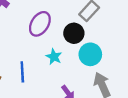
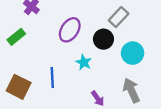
cyan circle: (90, 54) -> (133, 53), moved

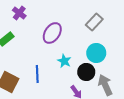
black circle: (103, 39) -> (86, 72), moved
cyan circle: (133, 53) -> (96, 53), moved

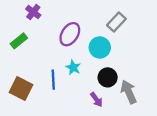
cyan circle: (96, 53) -> (100, 47), moved
cyan star: (64, 61) -> (73, 67), moved

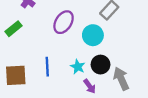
cyan star: (73, 67) -> (78, 67), moved
brown square: (21, 89) -> (16, 75), turned -30

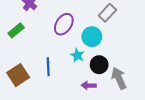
cyan star: (78, 67) -> (77, 55), moved
brown square: (16, 75) -> (18, 75), turned -30
purple arrow: (90, 86) -> (89, 85), turned 128

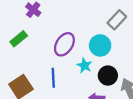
purple ellipse: (64, 24) -> (64, 44), moved

